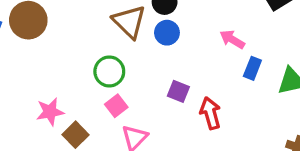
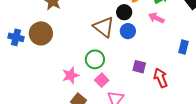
pink arrow: (232, 39) -> (156, 18), moved
pink star: (50, 112) -> (71, 75), moved

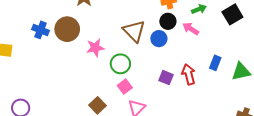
black circle: (124, 12) -> (168, 21), moved
pink star: (71, 75) -> (95, 48), moved
red arrow: (161, 78) -> (189, 74), moved

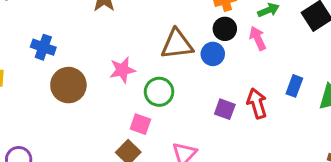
brown circle: (67, 29) -> (68, 85), moved
pink arrow: (191, 29) -> (258, 38), turned 35
brown triangle: (134, 31) -> (177, 44), turned -50
pink square: (125, 87) -> (140, 124), moved, turned -32

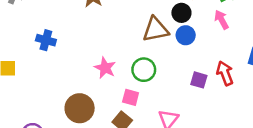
black circle: (225, 29) -> (181, 13), moved
pink star: (122, 70) -> (105, 68), moved, turned -30
brown circle: (68, 85) -> (80, 108), moved

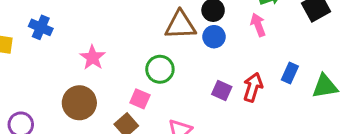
blue cross: (46, 40) -> (41, 27), moved
pink star: (105, 68) -> (93, 58), moved
red arrow: (225, 73) -> (253, 87), turned 30

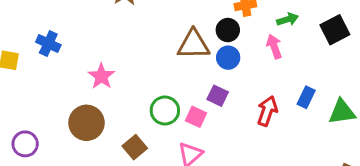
green circle: (160, 69) -> (165, 110), moved
purple square: (222, 90) -> (218, 96), moved
pink square: (140, 99) -> (196, 117), moved

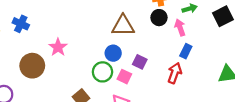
black circle: (228, 30) -> (159, 18), moved
blue circle: (228, 58) -> (113, 53), moved
blue rectangle: (306, 97) -> (186, 51), moved
brown circle: (87, 123) -> (32, 66), moved

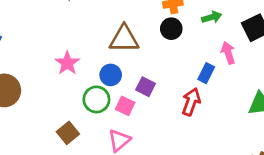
pink arrow: (180, 28) -> (228, 53), moved
pink star: (58, 47) -> (67, 63), moved

